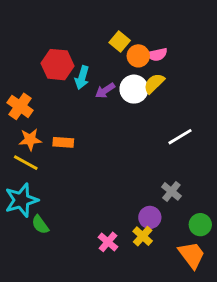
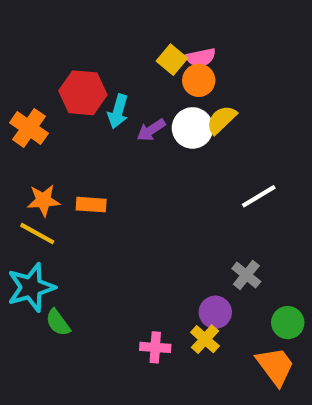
pink semicircle: (157, 54) -> (201, 58), moved
orange cross: (20, 106) -> (29, 128), moved
pink cross: (108, 242) -> (155, 347), turned -36

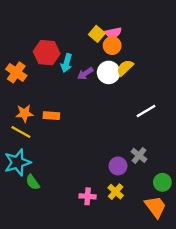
purple circle: (215, 312) -> (118, 166), moved

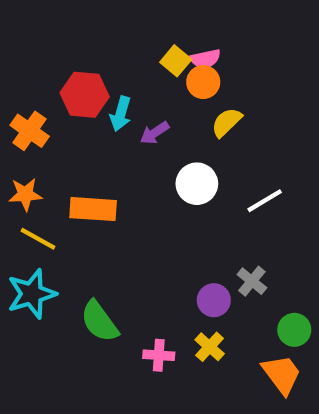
white circle: (109, 72) -> (197, 184), moved
orange star: (24, 113) -> (25, 194), moved
orange rectangle: (51, 116) -> (93, 209), size x1.5
green semicircle: (33, 182) -> (99, 321), moved, size x1.5

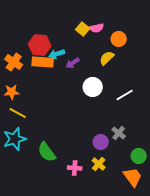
orange circle: (203, 82) -> (119, 39), moved
cyan arrow: (121, 114) -> (57, 54), turned 56
orange rectangle: (93, 209) -> (43, 62), moved

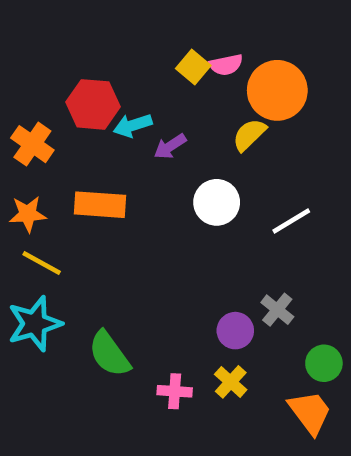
orange circle: (119, 39) -> (277, 90), size x1.6
orange rectangle: (43, 62) -> (100, 205), moved

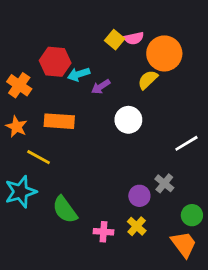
orange star: (28, 214) -> (16, 127), turned 30
white line: (291, 221) -> (186, 143), moved
yellow line: (42, 263) -> (39, 157), moved

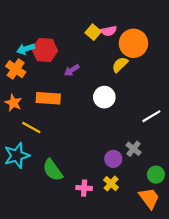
cyan arrow: (79, 74) -> (26, 49), moved
purple arrow: (101, 87) -> (72, 70), moved

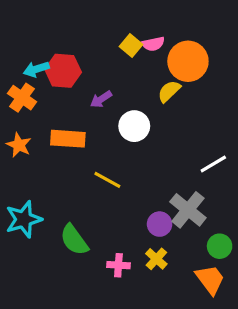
white circle: (104, 97) -> (134, 126), moved
yellow line: (31, 127) -> (107, 180), moved
gray cross: (133, 149) -> (188, 210), size x1.6

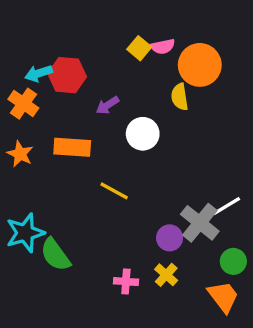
yellow semicircle: (169, 91) -> (180, 97), turned -55
white line: (213, 164) -> (227, 206), moved
green semicircle: (74, 240) -> (55, 255), moved

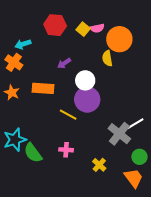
red hexagon: (67, 75) -> (55, 25), moved
purple circle: (170, 238) -> (87, 100), moved, size x1.6
pink cross: (126, 282) -> (66, 150), moved

